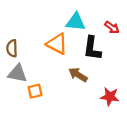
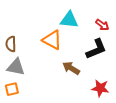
black L-shape: (92, 48) -> (96, 49), moved, turned -120
orange square: (35, 91) -> (12, 89), moved

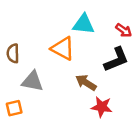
gray triangle: (16, 67) -> (32, 81), moved
red star: (100, 88) -> (102, 107), moved

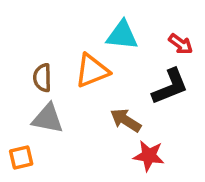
orange triangle: (63, 49) -> (92, 71), turned -50
brown semicircle: (13, 53) -> (42, 78), moved

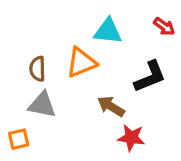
red arrow: (181, 44) -> (164, 27), moved

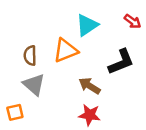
cyan triangle: (108, 31) -> (87, 25), turned -40
gray triangle: (42, 105) -> (34, 85), turned 30
red star: (131, 138) -> (90, 115), moved

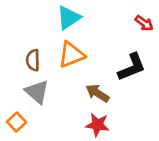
cyan triangle: (87, 25) -> (69, 18), moved
orange square: (15, 112) -> (16, 122), turned -30

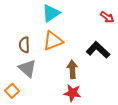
black L-shape: (132, 67) -> (98, 50), turned -115
brown arrow: (97, 93) -> (72, 69), turned 54

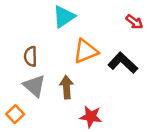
orange triangle: (53, 41) -> (86, 51), moved
brown arrow: (72, 69) -> (66, 87), moved

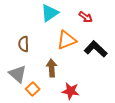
red arrow: (134, 22) -> (86, 17), moved
gray triangle: (34, 86) -> (18, 74), moved
orange square: (15, 114) -> (33, 89), moved

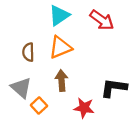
red arrow: (86, 17) -> (102, 20), size x1.5
orange triangle: (67, 40) -> (60, 47), moved
black L-shape: (96, 49) -> (114, 88), moved, turned -35

